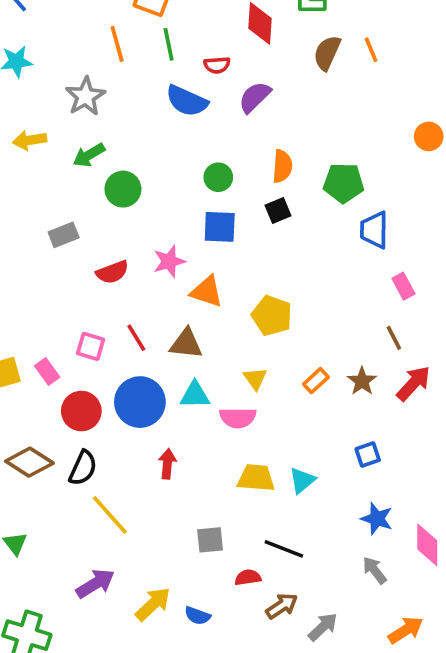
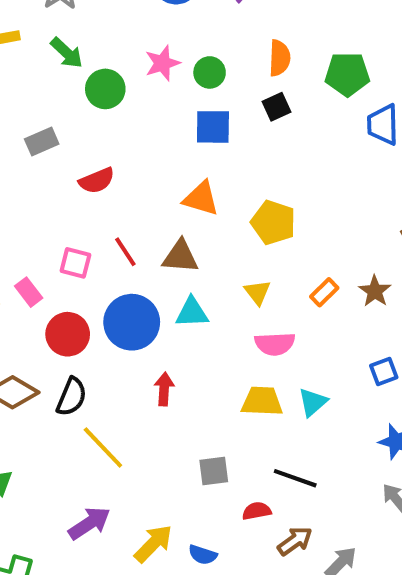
green arrow: (89, 155) -> (67, 53), turned -104
pink star: (169, 261) -> (162, 63), moved
pink semicircle: (238, 418) -> (275, 344), moved

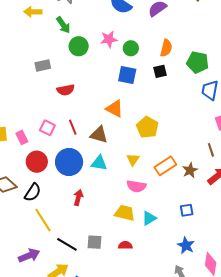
orange rectangle: (324, 292) -> (165, 166), size x1.5
black line: (295, 478) -> (67, 244), moved
red semicircle: (257, 511) -> (125, 245), moved

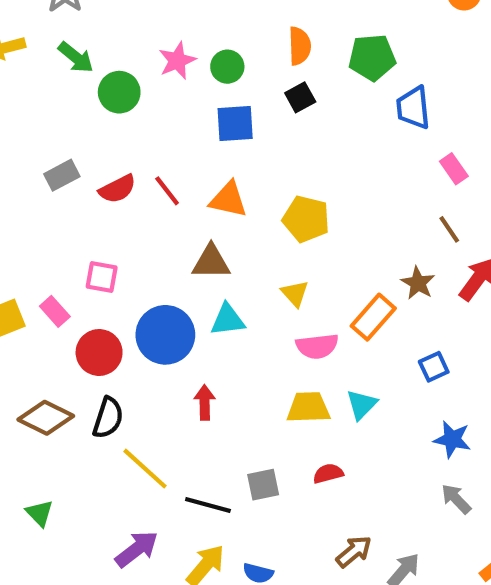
gray rectangle: (43, 66) -> (62, 175), moved
red line: (73, 127) -> (167, 191), moved
orange rectangle: (165, 166) -> (373, 317), moved

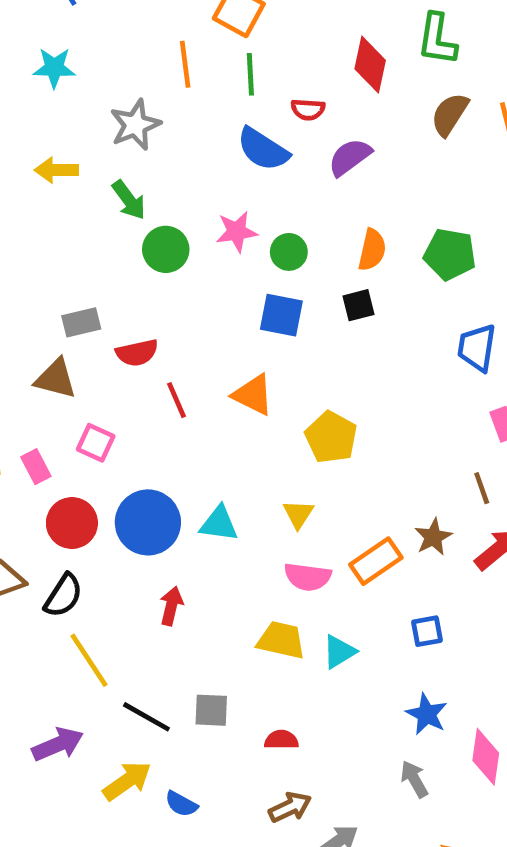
green pentagon: (372, 58) -> (450, 254), moved
red line: (167, 191) -> (177, 400), moved
brown triangle: (211, 262) -> (56, 379), moved
red semicircle: (328, 473) -> (281, 740), moved

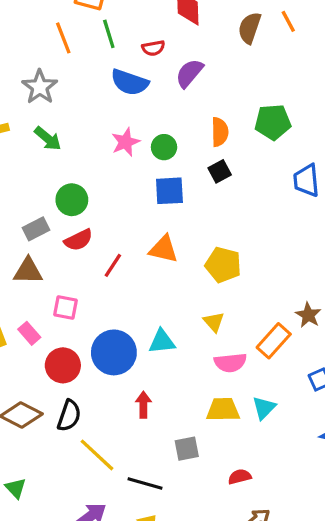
green circle: (166, 249) -> (72, 200), moved
red line: (177, 400) -> (113, 265), turned 70
gray square: (211, 710) -> (187, 449), moved

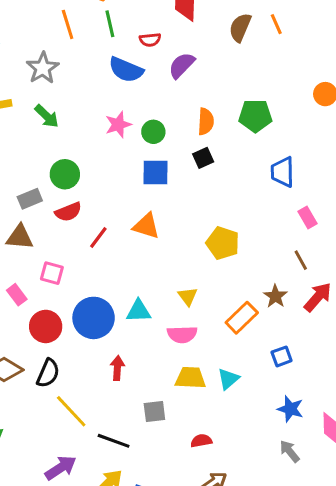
yellow pentagon: (223, 265) -> (223, 243), moved
pink semicircle: (230, 363) -> (182, 334), moved

